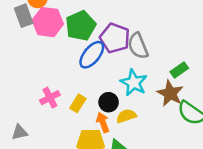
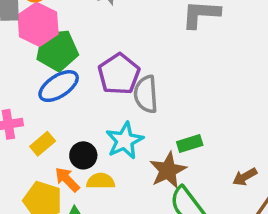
green pentagon: (81, 26) -> (57, 50), moved
blue ellipse: (92, 55) -> (59, 86), moved
orange arrow: (103, 122) -> (67, 180), turned -42

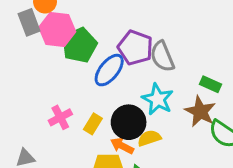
blue ellipse: (59, 86) -> (109, 70), moved
green rectangle: (190, 144) -> (210, 84), turned 60
black circle: (83, 155) -> (129, 122), size x1.5

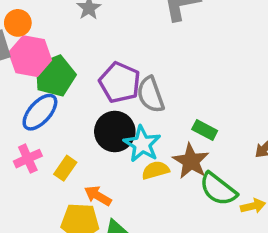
blue ellipse: (109, 70) -> (40, 112), moved
black circle: (129, 122) -> (115, 131), moved
yellow semicircle: (149, 138) -> (156, 170), moved

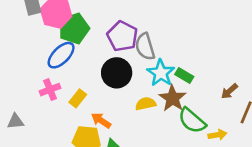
cyan star: (142, 144) -> (161, 73), moved

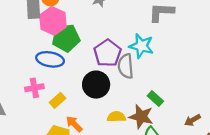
blue ellipse: (61, 55) -> (50, 59), turned 44
cyan star: (161, 73) -> (141, 46), moved, turned -30
brown star: (173, 98) -> (141, 117), turned -30

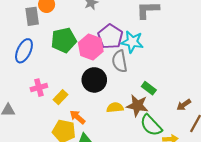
pink hexagon: (53, 21) -> (91, 47), moved
purple pentagon: (107, 53) -> (110, 36), moved
blue ellipse: (50, 59) -> (24, 51), moved, turned -70

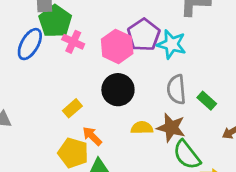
green pentagon: (64, 40) -> (55, 21), moved, turned -30
gray semicircle: (120, 61) -> (176, 89), moved
pink cross: (39, 88) -> (73, 42), moved, turned 35
green rectangle: (149, 88) -> (207, 101), moved

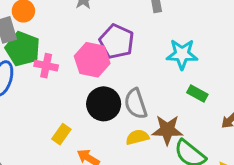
cyan star: (172, 44) -> (182, 54), moved
gray semicircle: (176, 89) -> (136, 104), moved

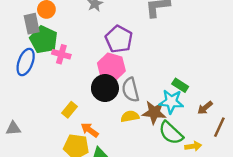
cyan star: (182, 54) -> (171, 102), moved
pink hexagon: (92, 60) -> (111, 67), moved

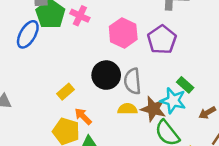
purple pentagon: (119, 39) -> (162, 40), moved
pink cross: (61, 54) -> (80, 16), moved
pink hexagon: (111, 67) -> (123, 33), moved

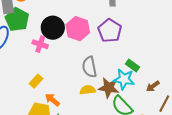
pink cross: (80, 16) -> (40, 44), moved
black circle: (106, 75) -> (53, 28), moved

